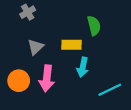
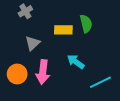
yellow rectangle: (71, 45) -> (63, 30), moved
cyan arrow: (83, 67) -> (76, 62), turned 114

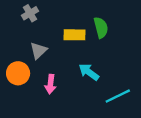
pink arrow: (43, 72) -> (50, 84), size x0.7
orange circle: (17, 74) -> (18, 73), moved

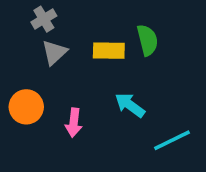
gray triangle: (38, 50) -> (54, 52), moved

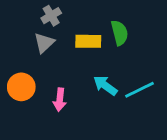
gray cross: (44, 19) -> (51, 16), moved
cyan line: (172, 140) -> (140, 90), moved

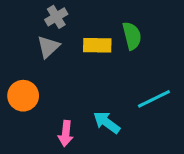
cyan arrow: (105, 85) -> (107, 123), moved
pink arrow: (60, 100) -> (66, 134), moved

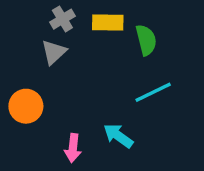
yellow rectangle: (97, 45) -> (108, 23), moved
cyan line: (154, 99) -> (153, 92), moved

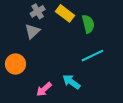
yellow rectangle: (108, 23) -> (65, 13), turned 36
pink arrow: (73, 148) -> (44, 89), turned 42

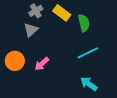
cyan arrow: (71, 82) -> (89, 84), moved
pink arrow: (44, 89) -> (42, 64), moved

